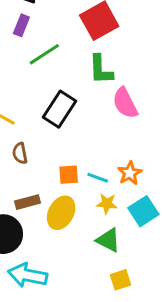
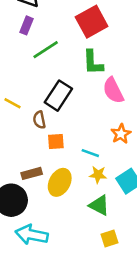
brown semicircle: (20, 153) -> (39, 120), moved
orange star: (130, 173) -> (121, 134), moved
orange square: (69, 175) -> (56, 142), moved

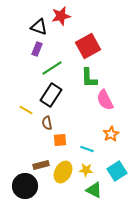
black rectangle: (58, 96) -> (51, 95), moved
yellow star: (98, 175) -> (86, 170), moved

